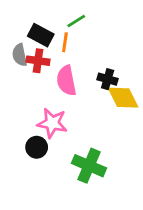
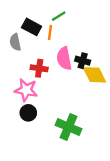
red cross: (38, 61) -> (39, 68), moved
pink semicircle: (66, 81) -> (64, 59), moved
pink star: (52, 123) -> (26, 90), moved

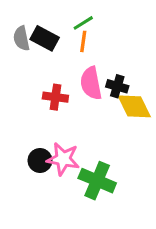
orange line: (50, 32) -> (83, 41), moved
gray semicircle: (15, 42) -> (21, 38), moved
pink star: (26, 90) -> (63, 159), moved

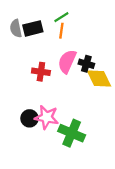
black rectangle: (45, 38) -> (33, 28), turned -42
pink semicircle: (91, 83) -> (67, 61), turned 35

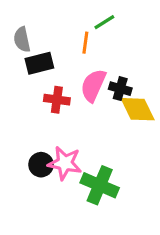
green line: (61, 17) -> (104, 22), moved
black rectangle: (33, 28) -> (39, 63), moved

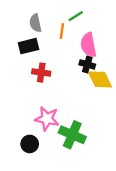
gray semicircle: (22, 39) -> (35, 23), moved
pink semicircle: (93, 85) -> (88, 45), moved, turned -35
black circle: (41, 165) -> (30, 144), moved

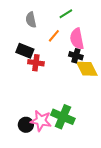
orange line: (62, 31) -> (54, 36), moved, turned 32
black rectangle: (29, 46) -> (25, 51), moved, turned 36
pink star: (47, 119) -> (41, 121), moved

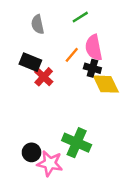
orange line: (54, 36) -> (72, 55), moved
red cross: (36, 63) -> (44, 77), turned 35
pink star: (41, 121) -> (50, 163), moved

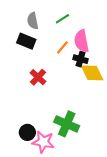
green line: (80, 17) -> (62, 19), moved
black rectangle: (30, 62) -> (26, 41), moved
red cross: (44, 77) -> (38, 77), moved

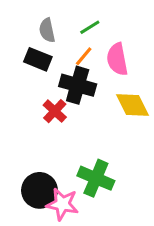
orange line: (62, 47) -> (84, 56), moved
black cross: (80, 59) -> (78, 85), moved, size x1.6
black circle: (27, 132) -> (39, 190), size x1.5

